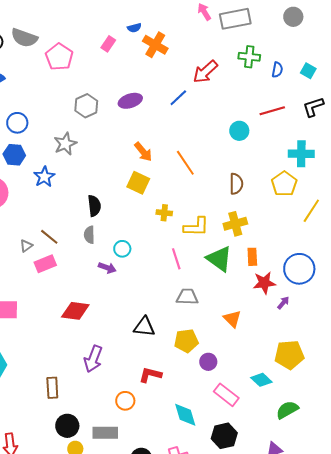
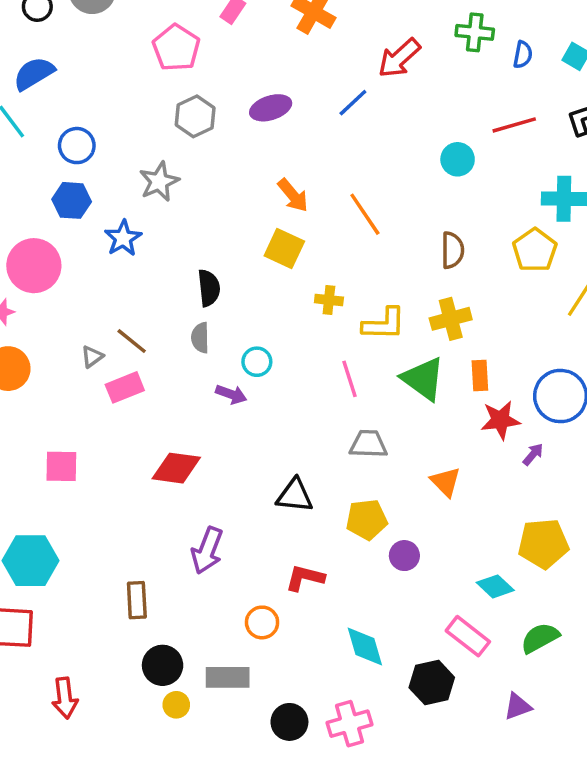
pink pentagon: (59, 57) -> (176, 48), moved
pink rectangle: (226, 395) -> (468, 636), moved

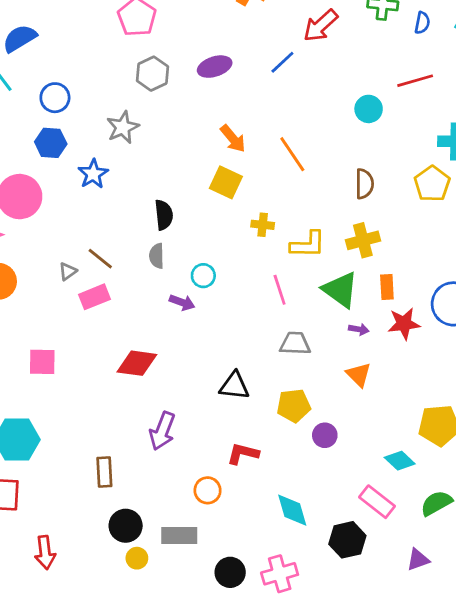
purple arrow: (533, 454) -> (359, 329), moved, turned 60

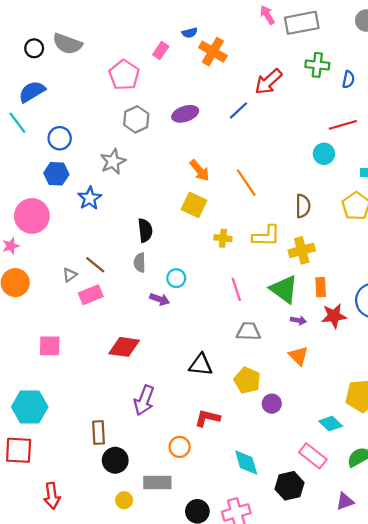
cyan circle: (369, 109) -> (324, 154), moved
yellow L-shape: (308, 245) -> (266, 236), moved
yellow pentagon: (294, 406) -> (247, 380), turned 30
black circle: (126, 526) -> (115, 460), moved

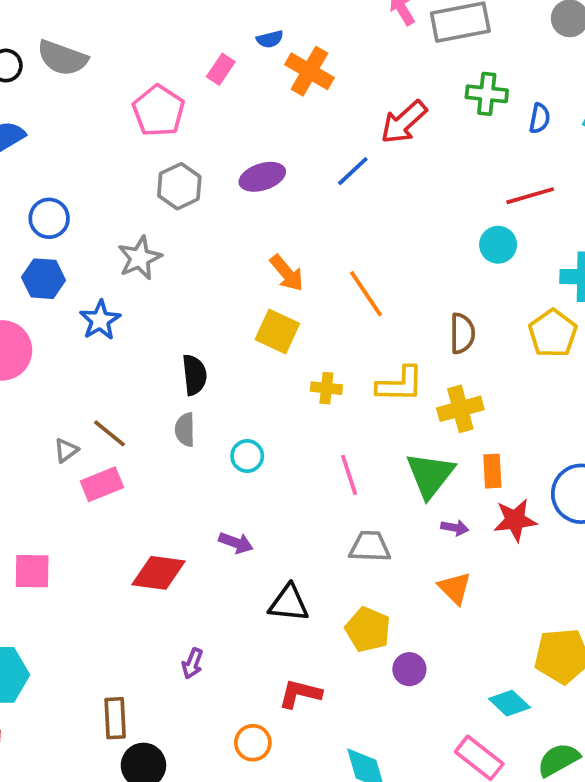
green triangle: (284, 289) -> (430, 475), turned 32
purple arrow: (160, 299) -> (236, 543), moved
purple arrow: (144, 400) -> (192, 664), size x0.6

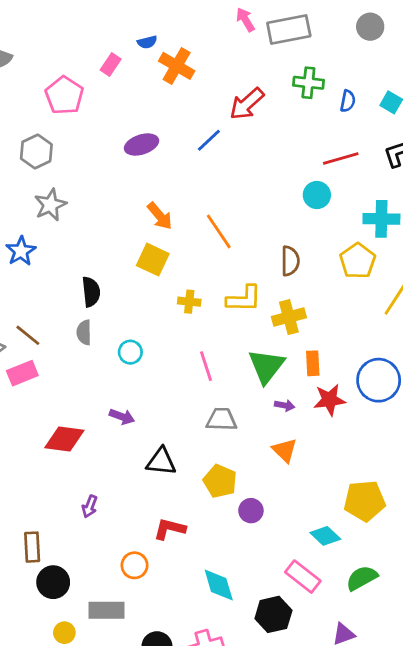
gray hexagon: (179, 186) -> (36, 152), moved

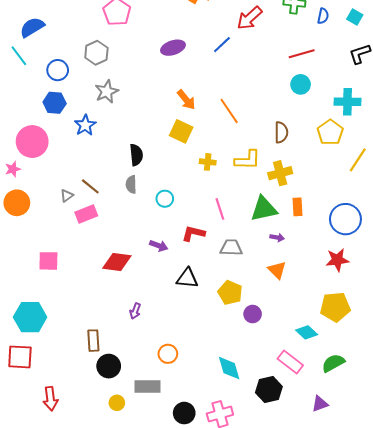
red line: (341, 159) -> (302, 54), moved
green triangle: (266, 366) -> (264, 209), turned 40
red star: (330, 400) -> (337, 260), moved
red L-shape: (170, 529) -> (193, 233), moved

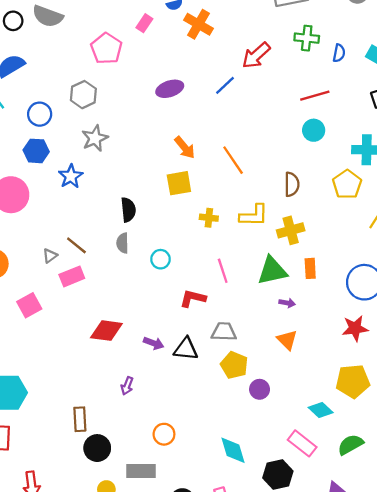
yellow square: (181, 131) -> (179, 183), turned -35
purple arrow: (159, 246) -> (154, 343), moved
gray trapezoid: (231, 248) -> (224, 332), moved
pink square: (48, 261) -> (29, 305), moved, turned -30

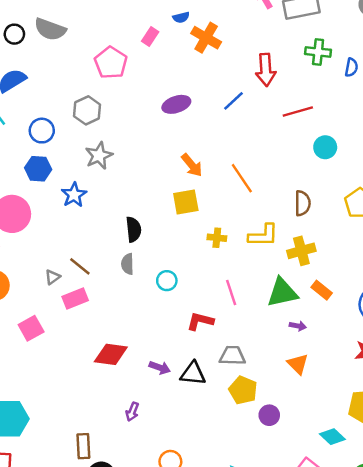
red arrow: (256, 55) -> (266, 70), turned -52
red line: (315, 96) -> (298, 112), moved
orange rectangle: (310, 268) -> (322, 290), turned -48

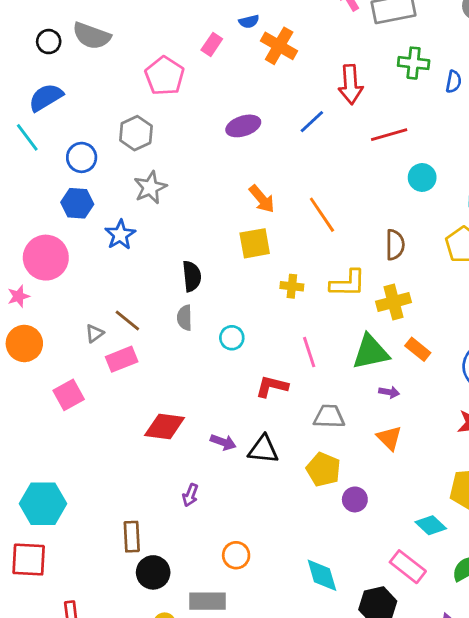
gray trapezoid: (232, 356) -> (329, 416), moved

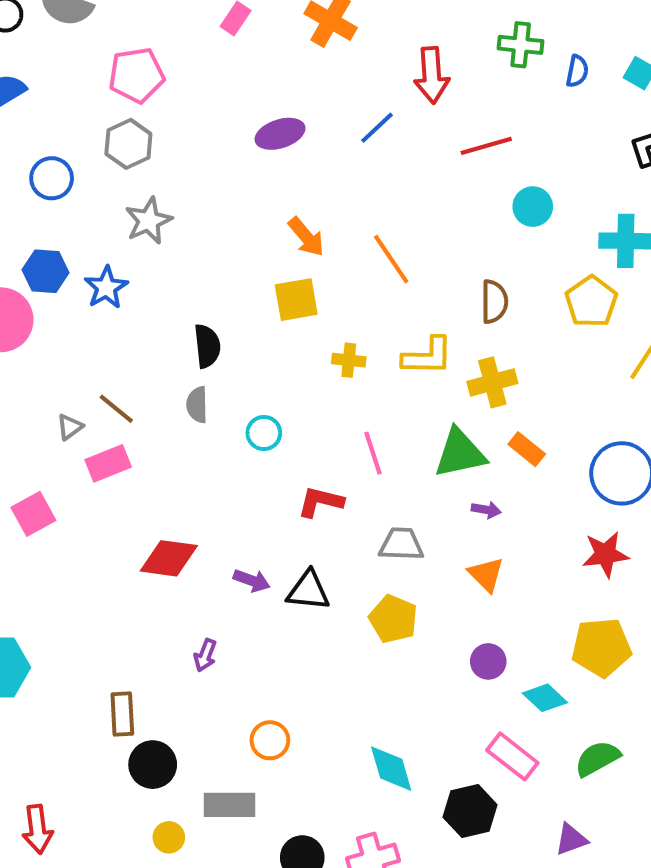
pink pentagon: (165, 76) -> (136, 75), moved, turned 30
blue hexagon: (77, 203) -> (46, 271), moved
purple circle: (355, 499) -> (488, 661), moved

